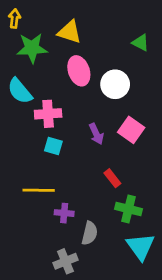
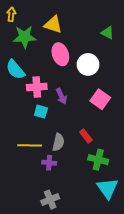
purple arrow: (96, 134) -> (61, 96), moved
gray semicircle: (90, 233) -> (58, 142), moved

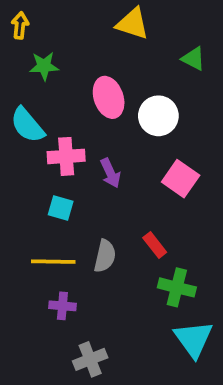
yellow triangle: (53, 25) -> (133, 24), moved
green star: (25, 37) -> (44, 66), size x0.7
cyan square: (41, 112) -> (61, 208), moved
purple cross: (49, 163) -> (62, 306), moved

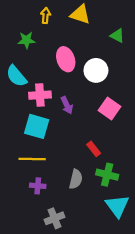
yellow arrow: (20, 25) -> (46, 16), moved
cyan square: (61, 208) -> (37, 126), size x1.6
gray semicircle: (105, 256) -> (76, 179), moved

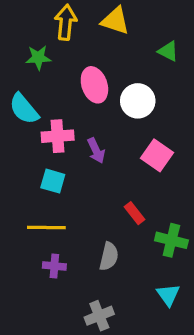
yellow arrow: (46, 16) -> (66, 22), size x1.5
cyan square: (37, 126) -> (53, 181), size x0.7
green cross: (107, 175) -> (171, 240), moved
cyan triangle: (117, 206) -> (168, 295), size x0.7
gray cross: (55, 218) -> (99, 316), moved

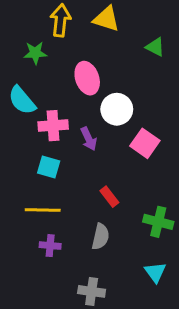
white circle: (138, 101) -> (117, 109), moved
red rectangle: (135, 213) -> (109, 197), moved
gray cross: (99, 316) -> (92, 291), turned 30

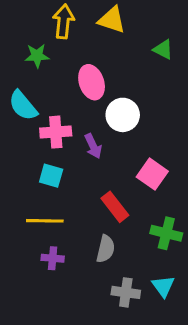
pink square: (145, 143) -> (152, 174), moved
red rectangle: (109, 197) -> (115, 207), size x1.4
gray cross: (92, 291) -> (126, 292), moved

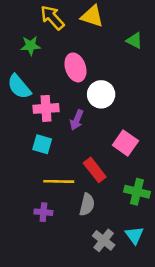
yellow arrow: (63, 21) -> (52, 17), turned -48
purple arrow: (93, 146) -> (77, 120), turned 48
yellow line: (45, 221) -> (59, 181), moved
gray cross: (126, 292) -> (104, 240), turned 30

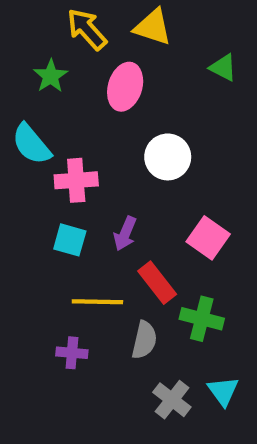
green star: (31, 46) -> (51, 76), turned -30
pink ellipse: (75, 67) -> (125, 87), moved, turned 36
purple arrow: (77, 120) -> (125, 234), moved
green cross: (137, 192) -> (202, 319), moved

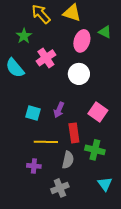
pink ellipse: (125, 87) -> (82, 41), moved
pink cross: (76, 180) -> (46, 58), moved, turned -30
red rectangle: (157, 283) -> (74, 133), turned 30
gray cross: (172, 400) -> (60, 188), moved, turned 30

